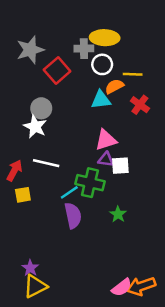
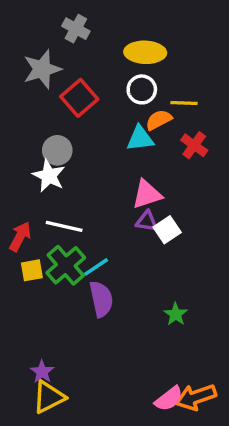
gray cross: (84, 49) -> (76, 29), moved, turned 30
white square: (120, 166) -> (167, 230), turned -30
green cross: (90, 183) -> (66, 265), moved, turned 36
green star: (118, 214) -> (176, 314), moved

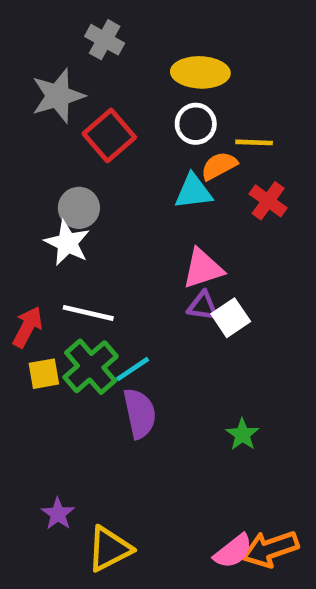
yellow triangle: (49, 397) -> (109, 549), moved

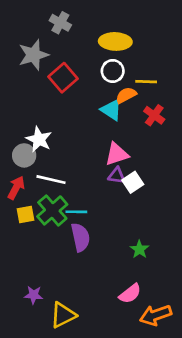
cyan triangle: (193, 192) -> (111, 110), turned 40
gray circle: (79, 208) -> (24, 155), moved
cyan line: (133, 369) -> (76, 212), turned 35
purple star: (58, 514) -> (34, 295), turned -30
pink semicircle: (233, 551) -> (130, 294), moved

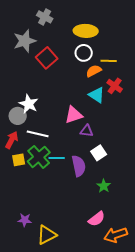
cyan triangle: (111, 110) -> (97, 95), moved
pink triangle: (117, 154) -> (74, 115), moved
white square: (133, 182) -> (99, 153), moved
purple semicircle: (80, 237) -> (79, 166), moved

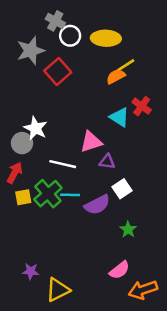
white circle: (84, 53) -> (70, 36), moved
yellow line: (109, 61) -> (126, 65), moved, turned -35
orange semicircle: (94, 71) -> (116, 76), moved
white line: (38, 134) -> (63, 164), moved
purple semicircle: (79, 166) -> (97, 205), turned 75

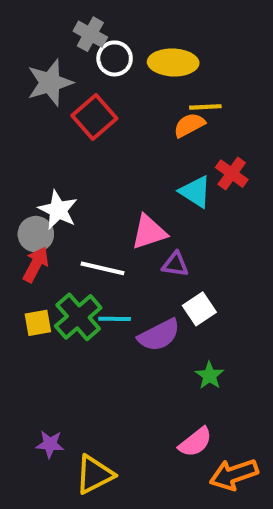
yellow line: (126, 65) -> (205, 107), turned 30
red arrow: (15, 173) -> (36, 264), moved

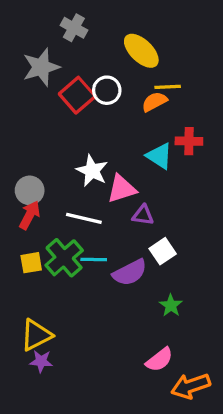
white circle: (115, 58) -> (107, 90), moved
yellow ellipse: (173, 62) -> (141, 51), turned 42
red cross: (232, 174) -> (189, 141), turned -35
white star: (58, 210) -> (92, 171), moved
yellow triangle: (94, 474) -> (36, 335), moved

